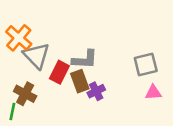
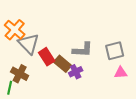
gray L-shape: (85, 59) -> (83, 50), moved
red rectangle: (59, 72) -> (47, 57), turned -60
brown rectangle: (80, 81) -> (63, 64), turned -30

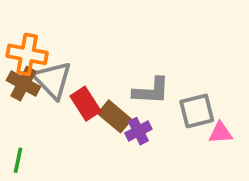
orange cross: (15, 30) -> (27, 54), turned -30
gray square: (115, 51) -> (197, 111), moved
brown cross: (20, 74) -> (23, 84), moved

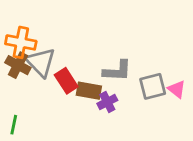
brown rectangle: (115, 116) -> (89, 91), turned -30
pink triangle: (220, 133) -> (177, 89), moved, turned 42

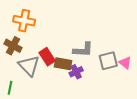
orange cross: (21, 42) -> (24, 21), moved
gray triangle: (41, 62) -> (29, 66), moved

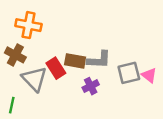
brown rectangle: (63, 64) -> (75, 61), moved

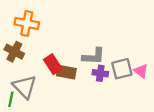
brown rectangle: (75, 61) -> (66, 72), moved
gray triangle: (34, 79) -> (24, 87), moved
purple cross: (91, 86) -> (100, 73), moved, turned 35

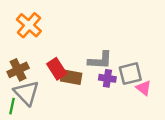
orange cross: (27, 23) -> (29, 25), turned 30
brown cross: (14, 52) -> (18, 70), moved, turned 36
pink triangle: (141, 71) -> (144, 88), moved

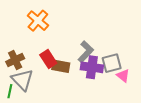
orange cross: (29, 25) -> (38, 21), moved
gray L-shape: (100, 60) -> (86, 52), turned -50
purple cross: (107, 78) -> (92, 67), size x1.5

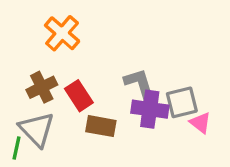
gray L-shape: (86, 52) -> (140, 84), turned -60
brown cross: (15, 60) -> (42, 87), moved
brown rectangle: (61, 66) -> (101, 126), moved

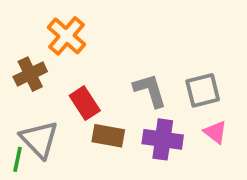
brown cross: (42, 87) -> (30, 74), moved
gray square: (182, 102) -> (203, 90), moved
purple cross: (150, 109) -> (163, 139), moved

